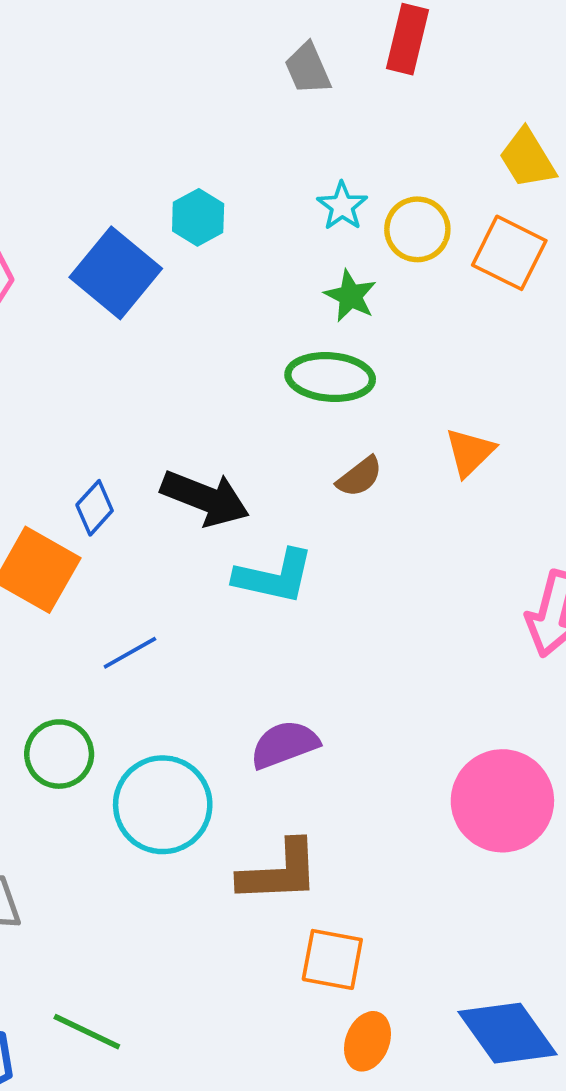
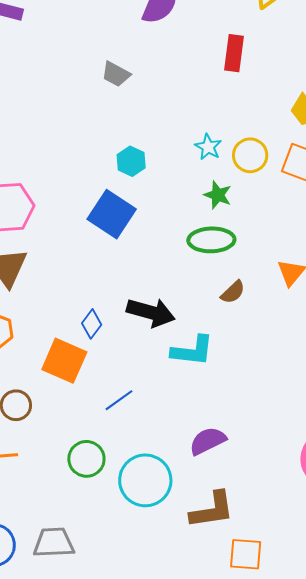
gray trapezoid: (308, 69) -> (116, 74), moved, turned -32
blue square: (116, 273) -> (112, 214), moved

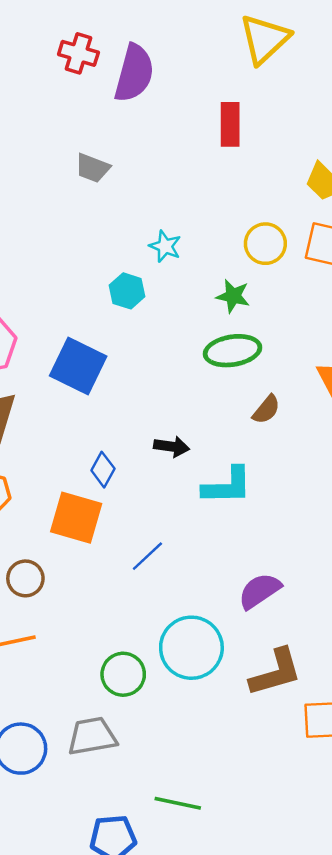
cyan star: (208, 147) -> (165, 246), moved
cyan hexagon: (131, 161) -> (127, 291), moved
blue square: (112, 214) -> (78, 366), moved
black arrow: (151, 312) -> (172, 447), size x0.6
green circle: (86, 459) -> (123, 674), moved

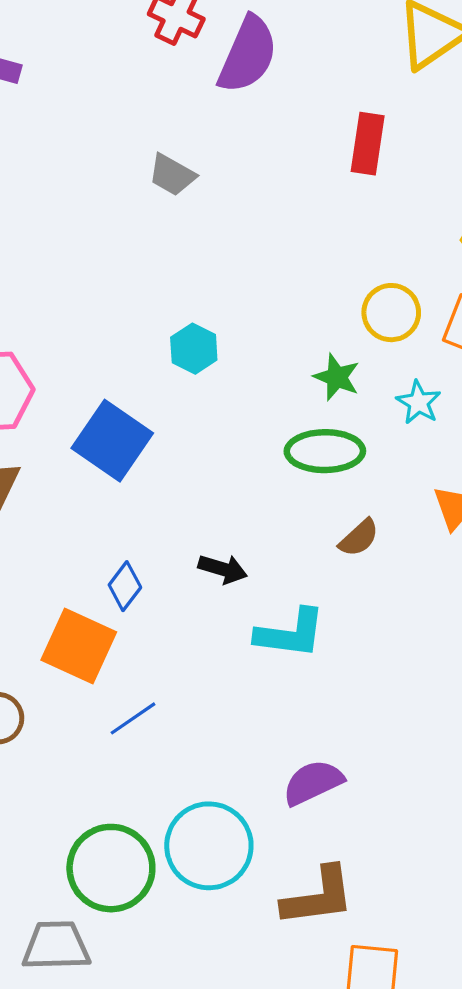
cyan star: (165, 246) -> (419, 402), moved
blue line: (147, 556) -> (133, 718), moved
green circle: (123, 674) -> (111, 868), size x1.4

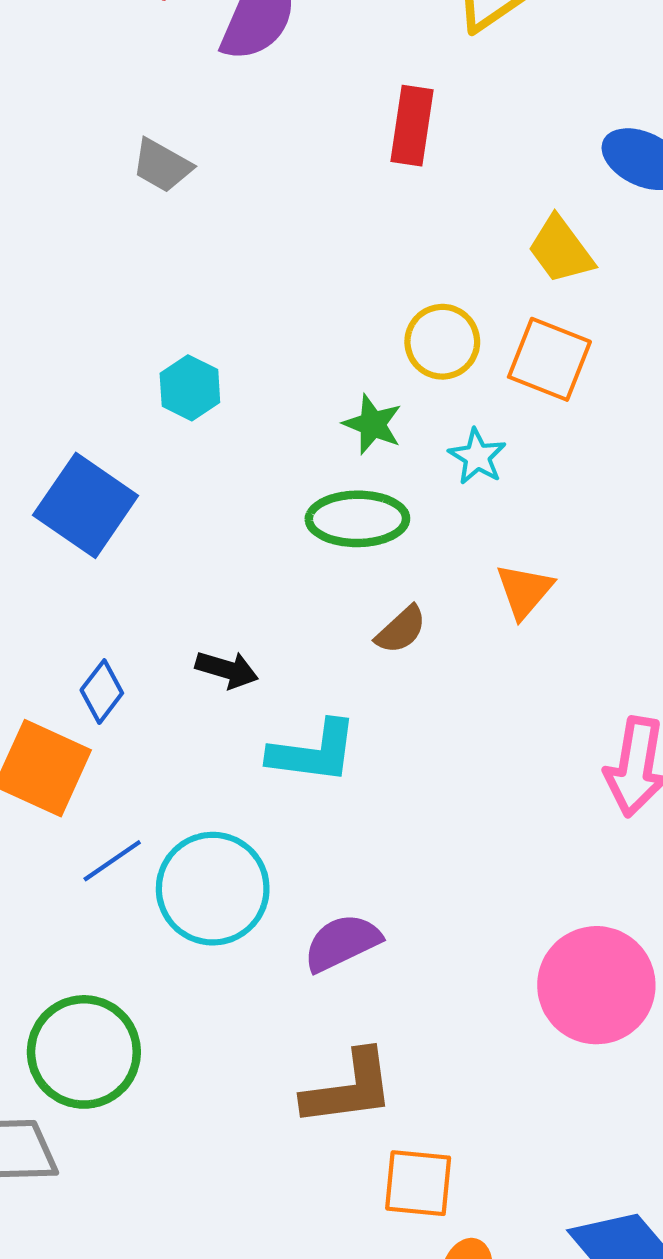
cyan circle: (209, 846) -> (213, 889), moved

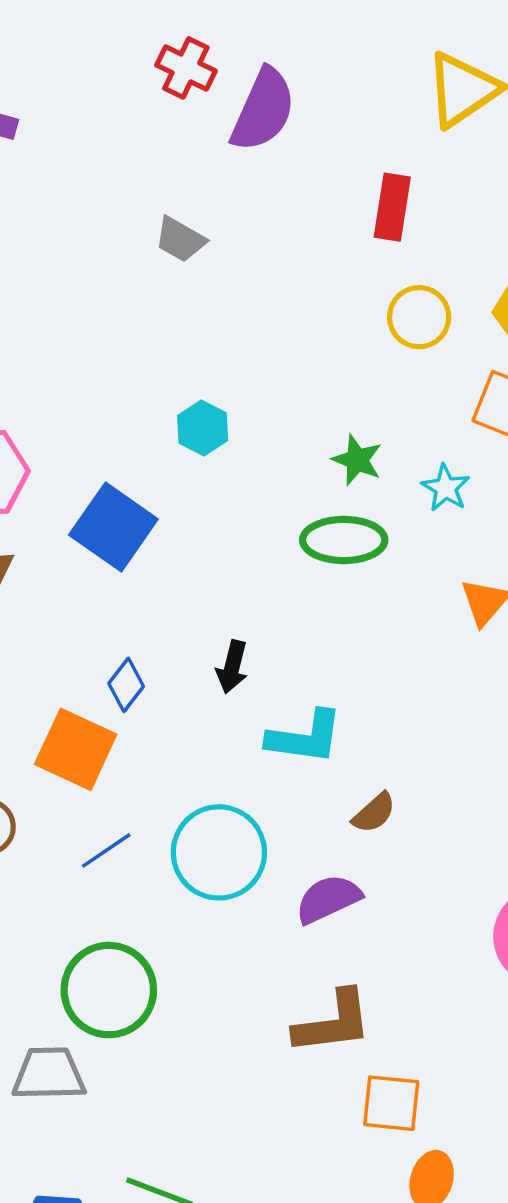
yellow circle: (442, 342) -> (419, 317), moved
brown semicircle: (401, 630) -> (374, 813), moved
black arrow: (227, 670) -> (232, 667), turned 87
blue line: (112, 861) -> (106, 850), moved

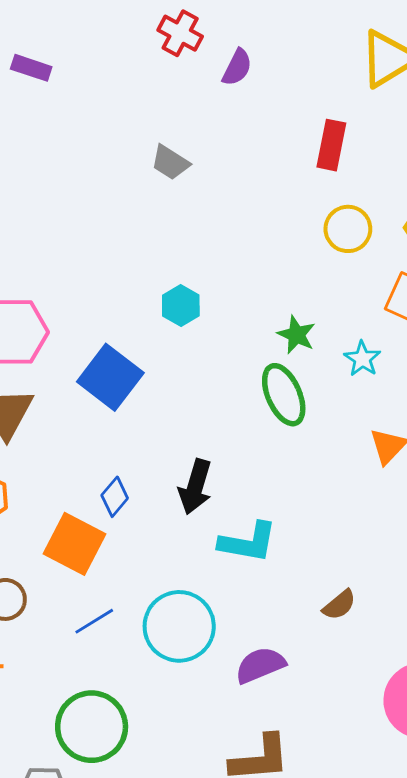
purple semicircle: (263, 110) -> (237, 67), size x0.6
green ellipse: (344, 540) -> (284, 395), turned 64
black arrow: (232, 667) -> (195, 487), size x1.4
brown semicircle: (374, 813) -> (339, 605), moved

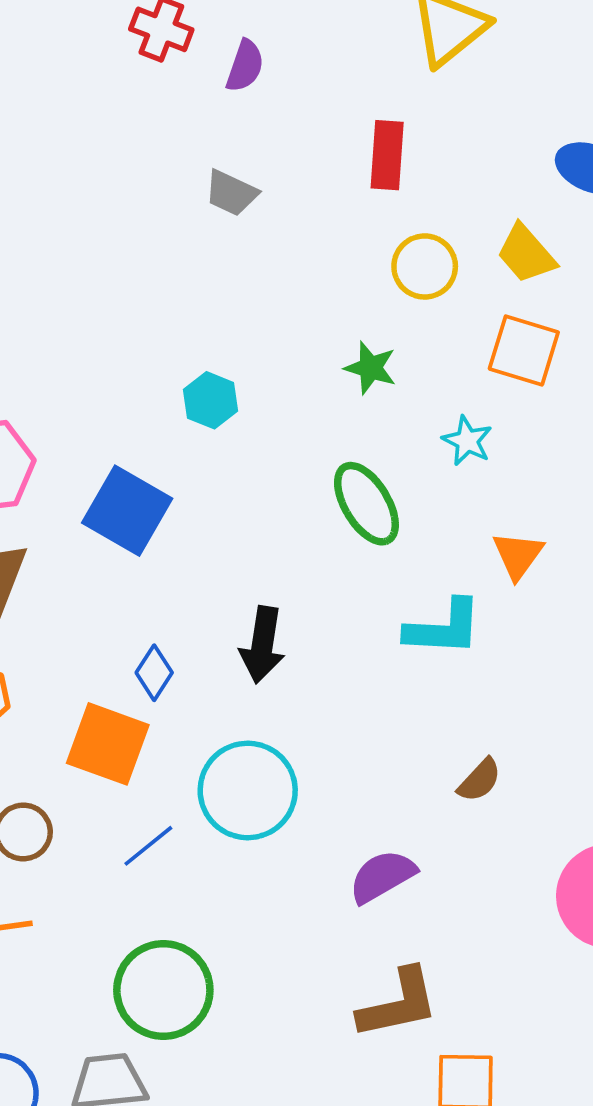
gray trapezoid: (170, 162) -> (231, 193), moved
green star: (296, 335) -> (370, 368), moved
cyan L-shape: (248, 542) -> (444, 628), moved
cyan circle: (179, 626) -> (248, 790), moved

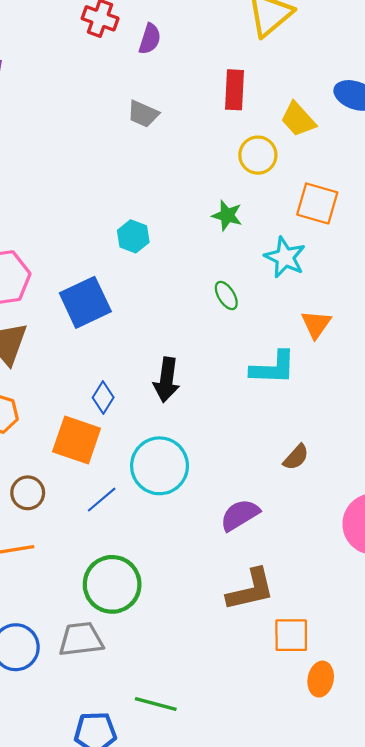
yellow trapezoid: (526, 254) -> (298, 119), moved
cyan star: (467, 441) -> (285, 257), size x1.4
green ellipse: (366, 504) -> (226, 295), size x0.6
blue square: (127, 511) -> (85, 302), turned 36

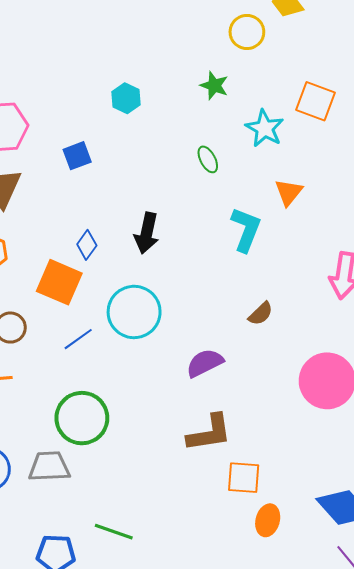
orange square: (317, 203) -> (315, 101), moved
blue square: (85, 302) -> (77, 156), size x0.6
cyan L-shape: (273, 368) -> (246, 230), turned -75

